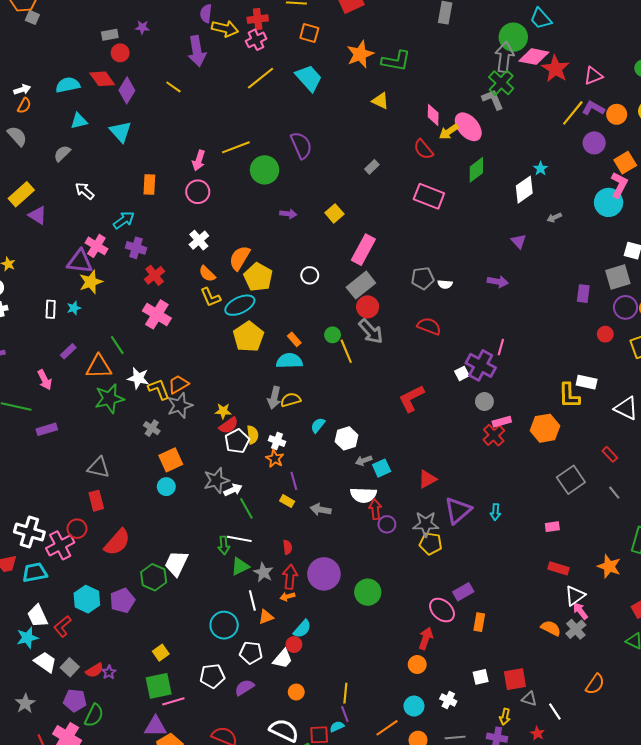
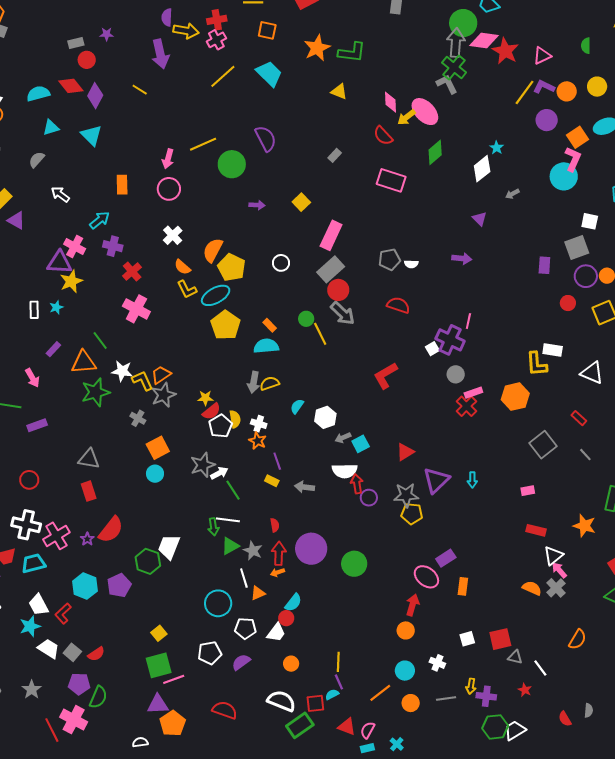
red circle: (77, 529) -> (29, 480), moved
purple star: (109, 672) -> (87, 539), moved
yellow arrow: (505, 717) -> (471, 686), moved

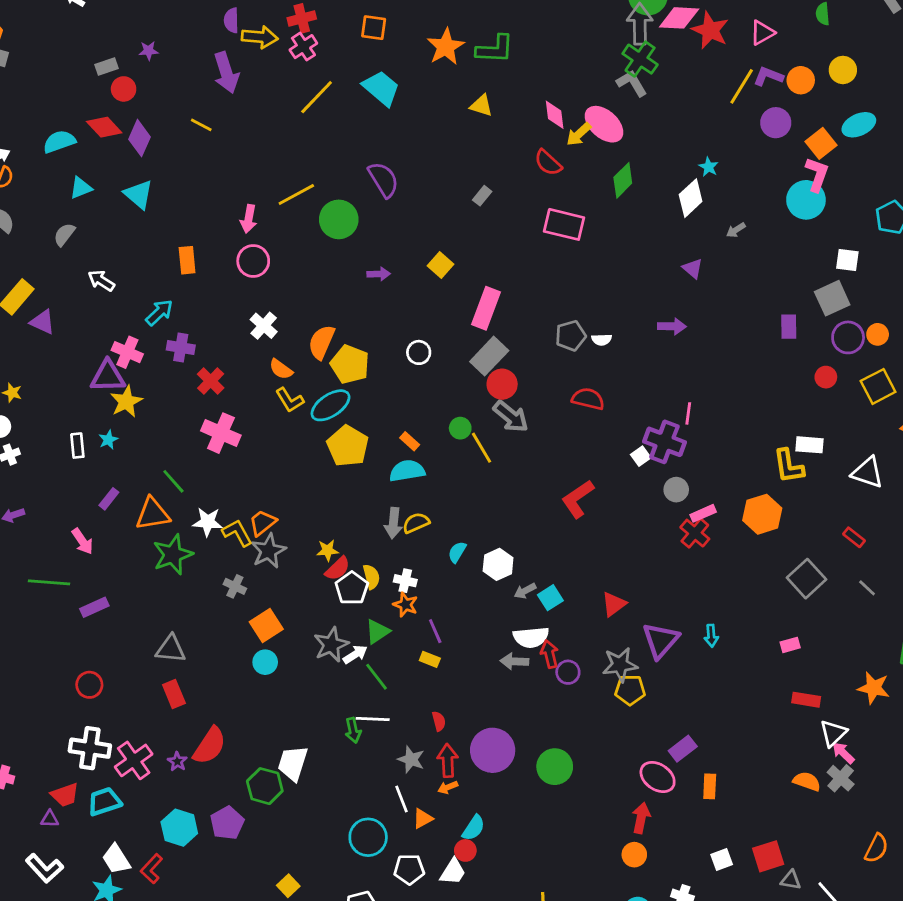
gray arrow: (304, 487) -> (514, 661), moved
green triangle: (230, 546) -> (378, 632), moved

